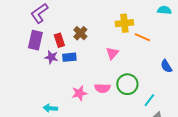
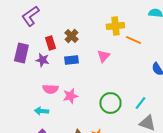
purple rectangle: (35, 40) -> (21, 53), moved
blue rectangle: (69, 57) -> (71, 60), moved
green circle: (127, 84) -> (110, 103), moved
pink semicircle: (102, 88) -> (50, 89), moved

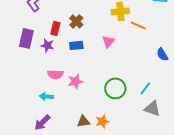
red rectangle: (50, 43) -> (55, 28), turned 32

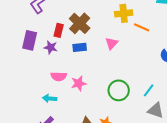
brown cross: (76, 21) -> (80, 23), size x1.5

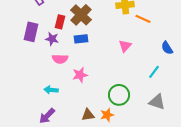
pink triangle: (112, 43) -> (125, 46), moved
pink semicircle: (59, 76) -> (60, 59), moved
green circle: (119, 90) -> (119, 95), moved
cyan line: (149, 90) -> (154, 72), moved

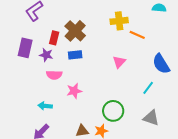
blue semicircle: (167, 48) -> (161, 64), size x1.5

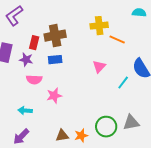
brown cross: (75, 31) -> (55, 36), turned 35
cyan line: (148, 88) -> (123, 83), moved
green circle: (113, 111) -> (106, 127), moved
gray triangle: (151, 118) -> (131, 123), turned -30

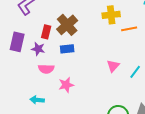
brown cross: (55, 36) -> (67, 25), turned -30
orange line: (117, 40) -> (129, 29), turned -35
pink triangle: (99, 67) -> (113, 66), moved

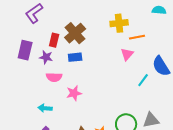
pink triangle: (113, 66) -> (127, 54), moved

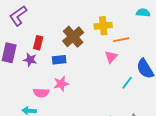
brown cross: (75, 33) -> (73, 37), moved
pink semicircle: (54, 77) -> (41, 93), moved
pink star: (74, 93) -> (61, 84), moved

